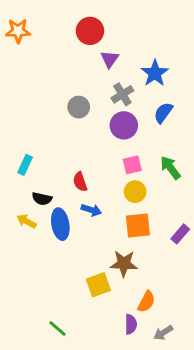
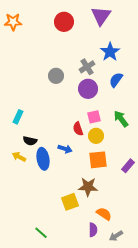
purple triangle: (110, 59) -> (101, 16), moved, size x1.5
red semicircle: (80, 182) -> (78, 129), moved
orange semicircle: (146, 302) -> (104, 214), turned -84

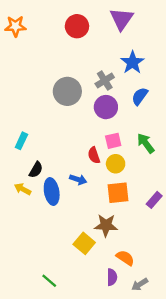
gray circle: (56, 76) -> (67, 91), size x1.5
black semicircle: (30, 141) -> (36, 170), turned -72
yellow square: (70, 202) -> (84, 243), turned -30

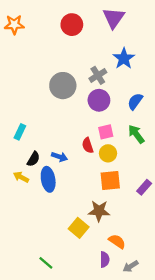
blue semicircle: (140, 96) -> (135, 101), moved
blue arrow: (78, 179) -> (59, 157), moved

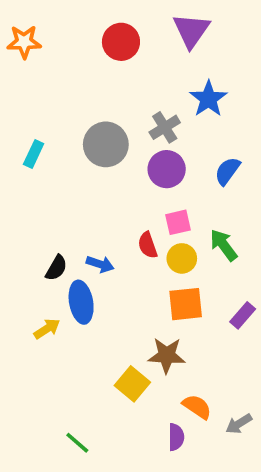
cyan rectangle: (20, 132) -> (34, 154), moved
green arrow: (136, 134) -> (224, 245), moved
yellow arrow: (21, 177) -> (47, 329), moved, turned 119
gray arrow: (131, 266) -> (239, 424), moved

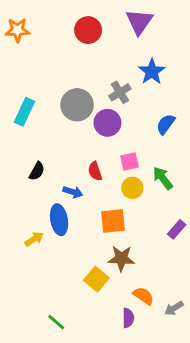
cyan rectangle: (34, 154) -> (24, 112), size x1.4
purple circle: (167, 169) -> (107, 123), moved
red semicircle: (148, 245) -> (95, 171), moved
black semicircle: (56, 268) -> (37, 171), moved
orange square: (186, 304) -> (113, 221), moved

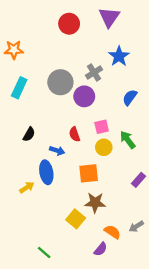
orange star: (17, 30) -> (14, 50), moved
gray arrow: (174, 308) -> (136, 226), moved
purple semicircle: (128, 318) -> (101, 249), turned 40

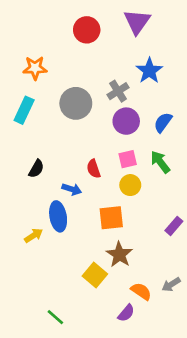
orange star: (14, 50) -> (35, 68), moved
purple circle: (84, 96) -> (126, 121), moved
green arrow: (128, 140) -> (160, 162), moved
brown star: (95, 203) -> (119, 255), turned 30

